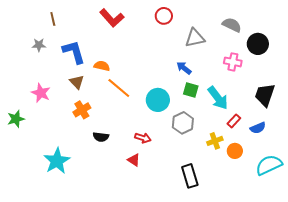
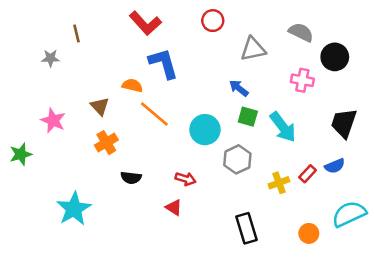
brown line: (53, 19) -> (76, 34), moved
blue L-shape: (74, 52) -> (163, 63), moved
red rectangle: (234, 121) -> (308, 174), moved
orange circle: (235, 151) -> (309, 233), moved

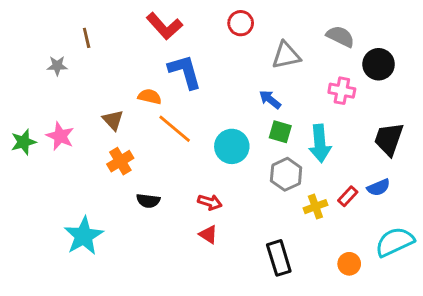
cyan arrow: (283, 127) -> (320, 143), turned 32
green star: (21, 154) -> (23, 142), moved
gray hexagon: (237, 159) -> (286, 174), moved
red triangle: (174, 207) -> (208, 234), moved

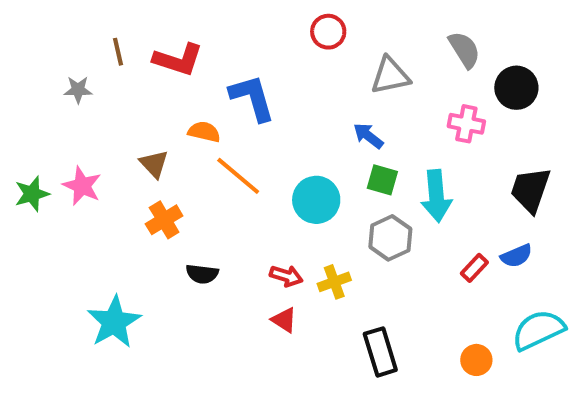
red L-shape: (164, 26) -> (178, 60), moved, turned -30
gray semicircle: (340, 36) -> (464, 50), turned 32
yellow cross: (315, 207) -> (334, 282), moved

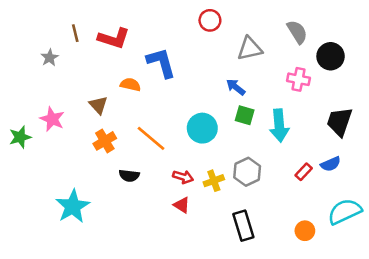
gray star: (78, 90) -> (50, 58), turned -30
orange line: (238, 176) -> (151, 138), moved
green star: (32, 194) -> (20, 137), moved
gray hexagon: (390, 238) -> (247, 172), moved

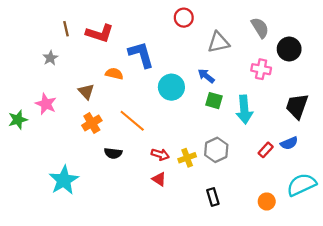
gray star: (50, 58) -> (50, 58), moved
cyan circle: (202, 128) -> (171, 87), moved
black rectangle: (243, 226) -> (213, 197), size x0.7

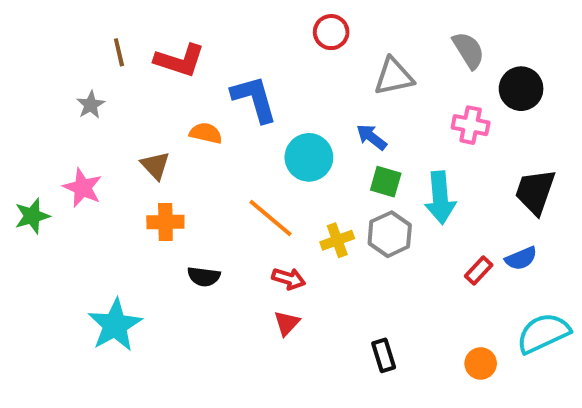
orange line: (132, 121) -> (270, 218), moved
orange cross: (92, 123) -> (165, 222), turned 30
gray hexagon: (216, 150) -> (390, 234), moved
yellow cross: (187, 158) -> (337, 240), moved
red triangle: (159, 179) -> (287, 323), turned 40

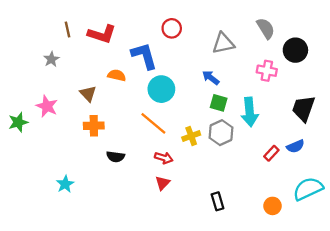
red circle: (331, 32) -> (172, 28), moved
cyan circle: (309, 157) -> (161, 89), moved
cyan star: (115, 325) -> (65, 184), size x0.6

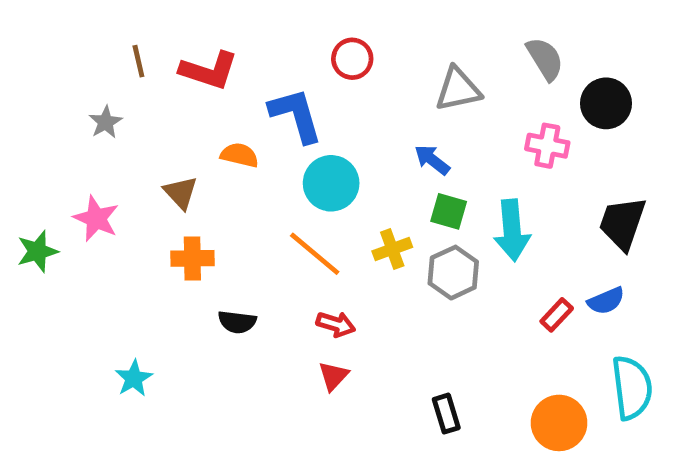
yellow cross: (191, 136) -> (392, 249), moved
cyan semicircle: (308, 189) -> (632, 388), turned 108
orange circle: (273, 206) -> (559, 423), size x1.5

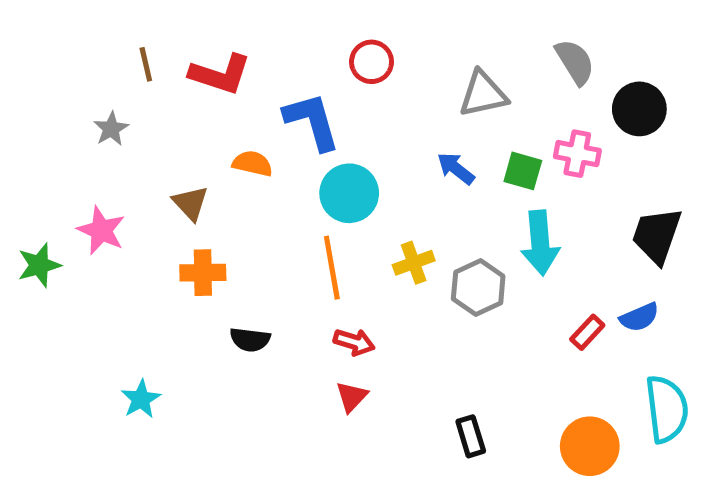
green square: (449, 211) -> (523, 171), moved
orange line: (315, 254) -> (332, 268), turned 40

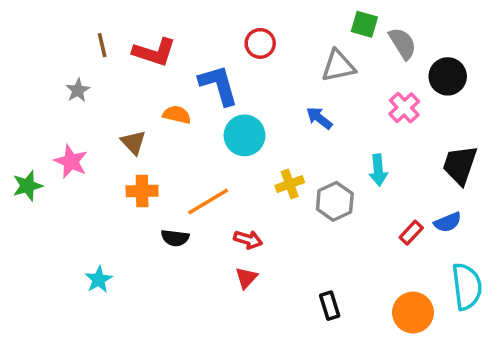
pink cross: (577, 154) -> (404, 108), turned 36
green square: (523, 171) -> (364, 24), moved
cyan arrow: (540, 243) -> (378, 170), size x0.7
orange line: (332, 268) -> (208, 201), moved, turned 69

